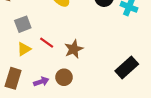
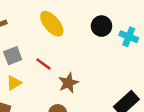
red line: (47, 43) -> (43, 64), moved

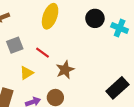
yellow ellipse: (52, 24) -> (50, 16), turned 60
yellow triangle: (14, 83) -> (27, 73), moved

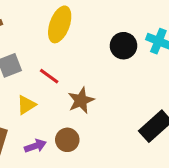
black circle: (95, 18) -> (123, 46), moved

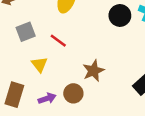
brown star: (81, 100) -> (93, 71), moved
yellow triangle: (26, 105) -> (39, 64), turned -36

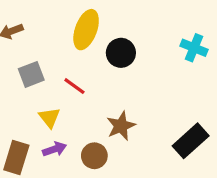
black circle: (120, 15) -> (121, 53), moved
purple arrow: (47, 98) -> (54, 149), moved

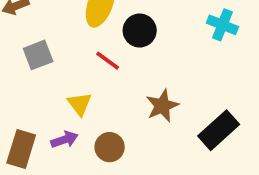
red line: (74, 86) -> (108, 61), moved
yellow triangle: (50, 118) -> (79, 104), moved
brown star: (121, 126) -> (162, 106), moved

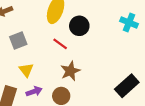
yellow triangle: (79, 104) -> (26, 70), moved
brown star: (162, 106) -> (70, 71), moved

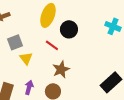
yellow triangle: (26, 70) -> (26, 58), moved
purple arrow: (34, 91) -> (29, 87), turned -56

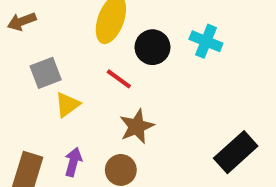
cyan cross: (113, 26) -> (206, 41), moved
yellow triangle: (26, 58) -> (67, 105), turned 32

